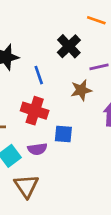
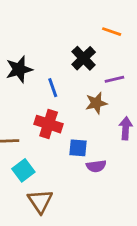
purple semicircle: (37, 149) -> (96, 166), moved

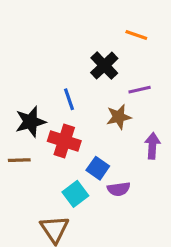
black star: (19, 69) -> (30, 122), moved
blue square: (78, 148) -> (98, 168), turned 30
cyan square: (23, 170) -> (75, 194), moved

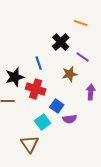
purple line: (140, 90) -> (83, 57), turned 48

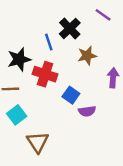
black cross: (61, 42) -> (70, 28), moved
purple line: (83, 57) -> (103, 15), moved
cyan square: (43, 122) -> (17, 115), moved

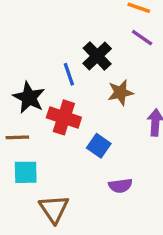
black star: (19, 59) -> (29, 98), turned -30
purple semicircle: (87, 111) -> (120, 186), moved
cyan square: (17, 115) -> (26, 172), turned 36

